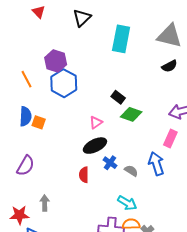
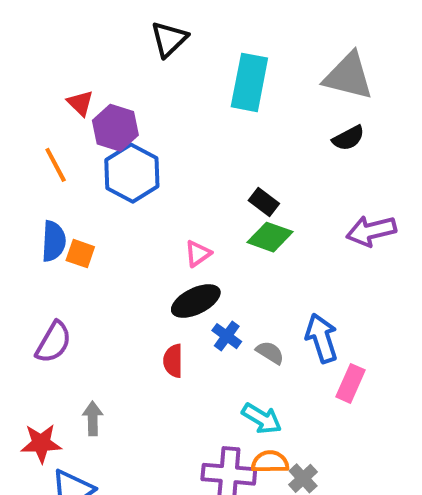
red triangle: (39, 12) -> (80, 103), moved
black rectangle: (118, 97) -> (264, 202), moved
pink rectangle: (170, 139) -> (350, 383), moved

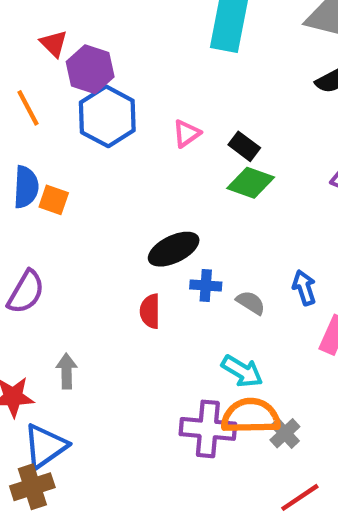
pink triangle: (198, 254) -> (186, 134), moved
blue cross: (227, 336) -> (206, 286), turned -32
blue arrow: (322, 338) -> (304, 288), size x0.7
orange semicircle: (270, 462) -> (251, 416), size x1.5

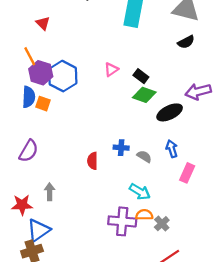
purple hexagon: (90, 69) -> (41, 73), moved
blue hexagon: (107, 116) -> (63, 76), moved
black ellipse: (174, 249) -> (170, 112), moved
orange semicircle: (251, 416) -> (144, 215), size x0.6

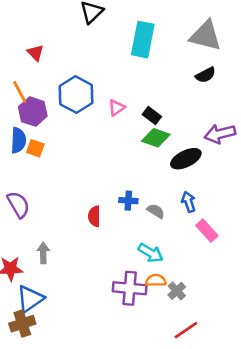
blue hexagon: (63, 76) -> (76, 95), moved
purple semicircle: (29, 151) -> (18, 204), turned -60
pink rectangle: (187, 173) -> (207, 231), turned -66

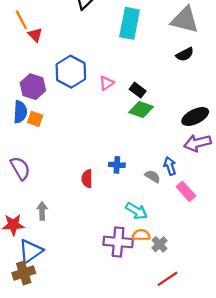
orange line: (20, 92) -> (21, 20), moved
purple arrow: (220, 134) -> (197, 143), moved
black ellipse: (186, 159) -> (195, 117), moved
gray semicircle: (156, 211) -> (153, 176), moved

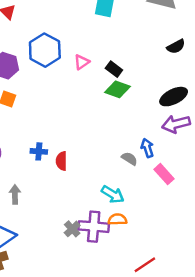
black semicircle: (185, 54) -> (176, 46), moved
blue cross: (117, 165) -> (39, 151), moved
gray cross: (160, 244) -> (72, 229), moved

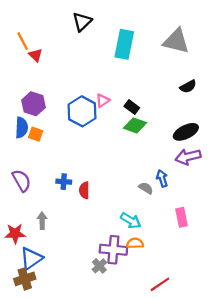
blue hexagon: (45, 50) -> (82, 111), moved
pink rectangle: (164, 174) -> (182, 217), moved, turned 30
gray cross: (72, 229) -> (99, 266), moved

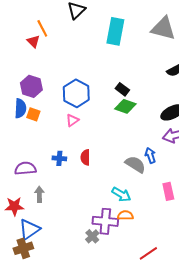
orange line: (23, 41) -> (42, 28), moved
pink triangle: (103, 101) -> (72, 120), moved
purple semicircle: (22, 181) -> (25, 168), moved, turned -65
gray semicircle: (146, 188) -> (135, 164), size x1.5
red semicircle: (84, 190) -> (85, 157), moved

